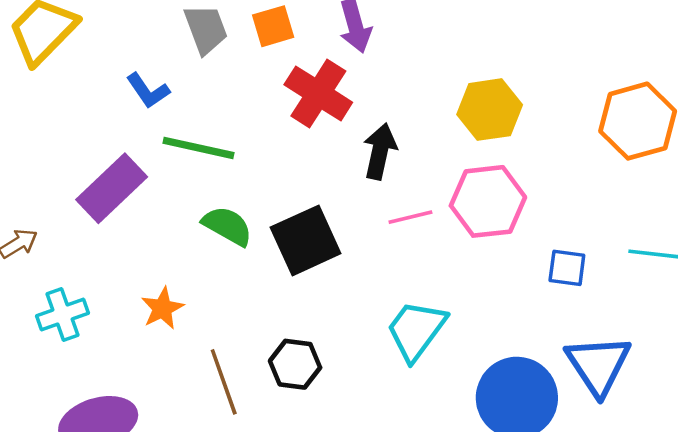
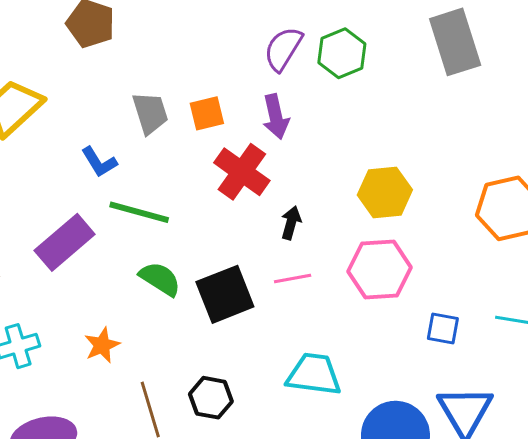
black arrow: (380, 151) -> (291, 223), size x0.7
pink line: (410, 217) -> (293, 278), moved
cyan trapezoid: (416, 330) -> (314, 374), turned 58

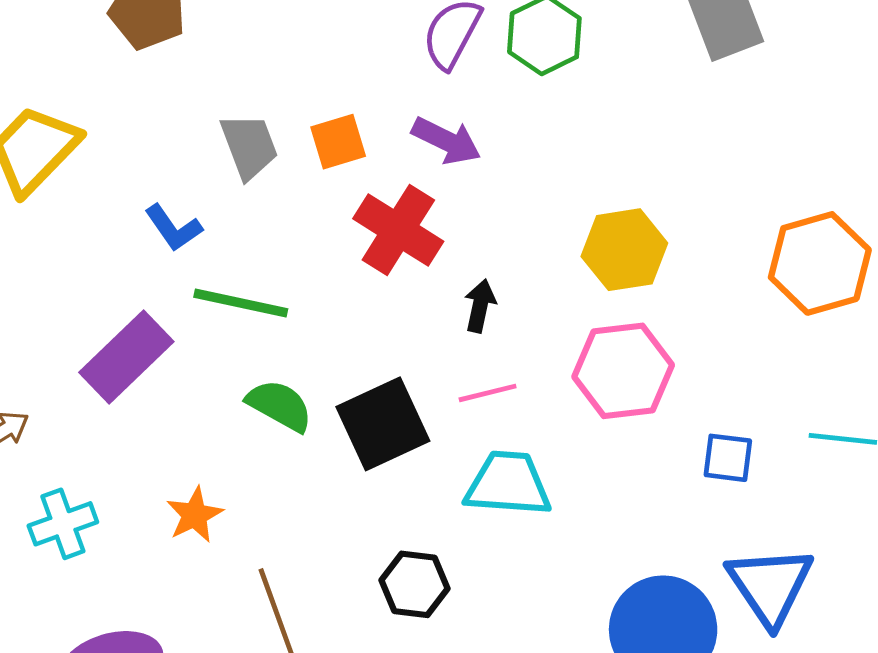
purple arrow: (276, 117) -> (446, 141), turned -48
cyan trapezoid: (314, 374) -> (508, 484), moved
black hexagon: (211, 398) -> (414, 584), moved

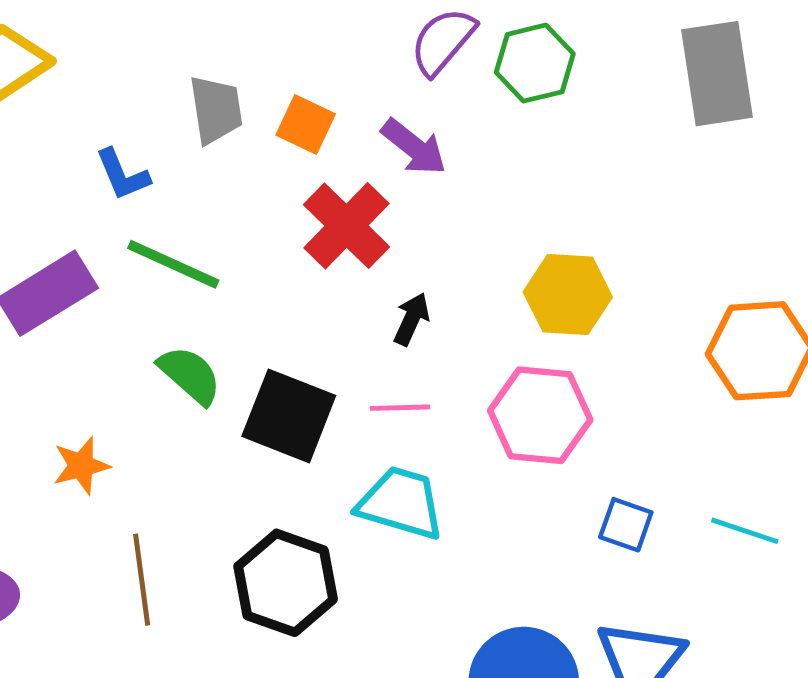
orange square: (338, 142) -> (306, 124), turned 30
black square: (383, 424) -> (289, 416), turned 34
black hexagon: (414, 584) -> (286, 583), size x1.5

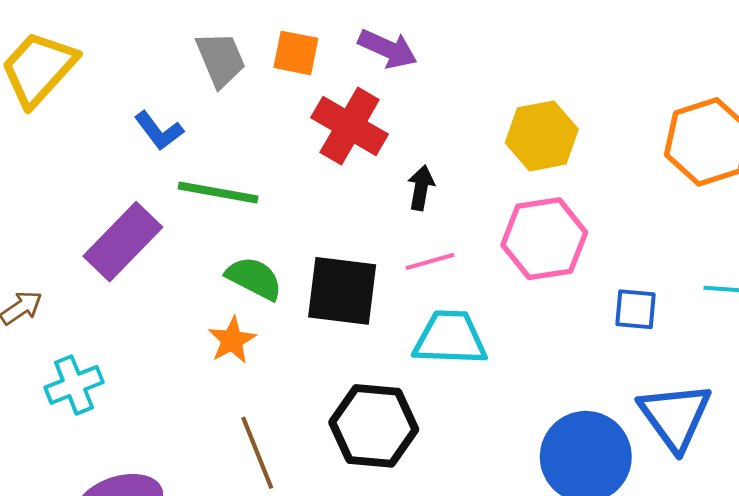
orange star: (81, 466) -> (232, 340), moved

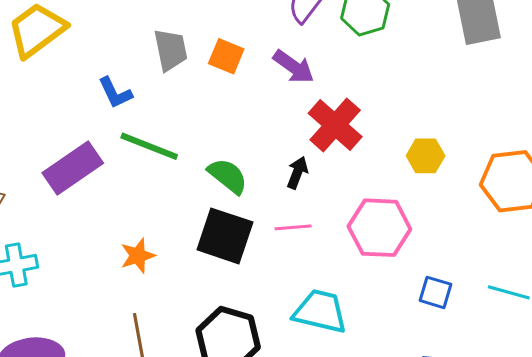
red cross: (350, 126) -> (335, 125), moved
yellow hexagon: (542, 136) -> (426, 156), moved, size x0.7
green semicircle: (254, 278) -> (228, 176), moved
cyan trapezoid: (450, 338) -> (320, 311), moved

